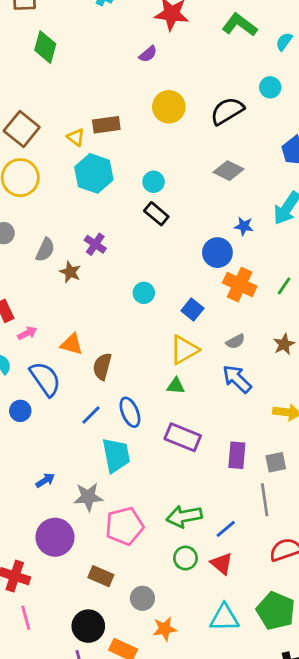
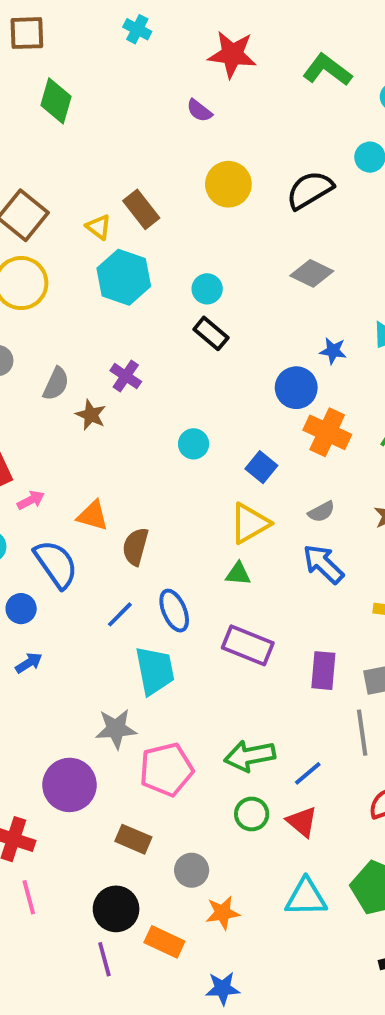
purple semicircle: (148, 54) -> (199, 111), turned 78
brown rectangle: (106, 125) -> (141, 209), turned 60
blue arrow: (45, 480) -> (29, 663), moved

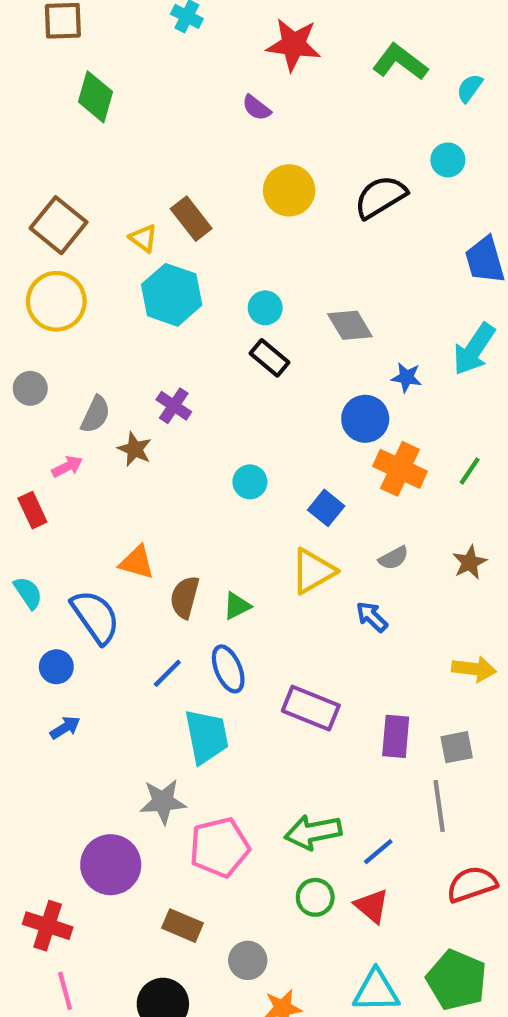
gray diamond: (312, 273) -> (350, 325), moved, turned 33
pink arrow: (31, 500) -> (67, 467), moved
blue arrow: (323, 564) -> (372, 617), moved, size x0.7
green triangle: (238, 574) -> (237, 606), moved, turned -32

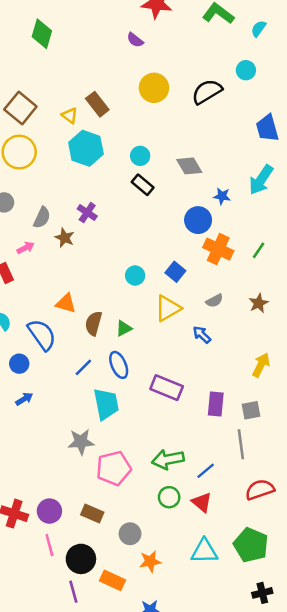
cyan circle: (250, 482) -> (135, 276), moved
yellow arrow: (474, 669) -> (261, 365), turned -70
purple circle: (111, 865) -> (49, 511), moved, size x0.7
pink line: (65, 991) -> (49, 545), moved

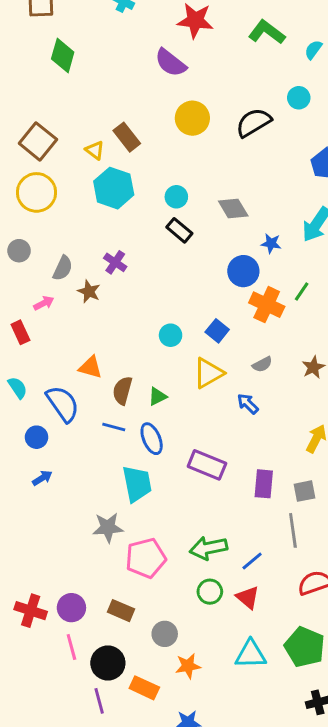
purple semicircle: (135, 40) -> (171, 63), size x1.6
green line: (259, 250) -> (302, 292), moved
blue line: (83, 367) -> (114, 427), moved, turned 60

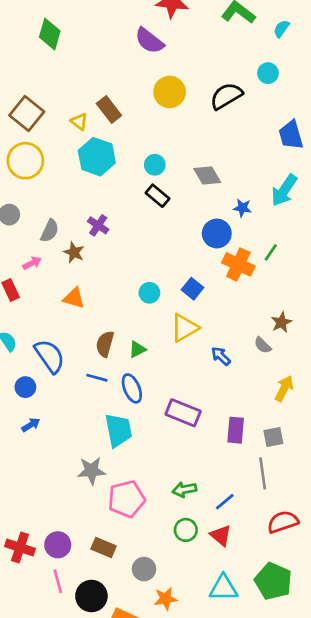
gray semicircle: (262, 364) -> (263, 345), moved, turned 72
orange triangle: (90, 367) -> (74, 298), moved
green arrow: (208, 548) -> (184, 490), size x0.7

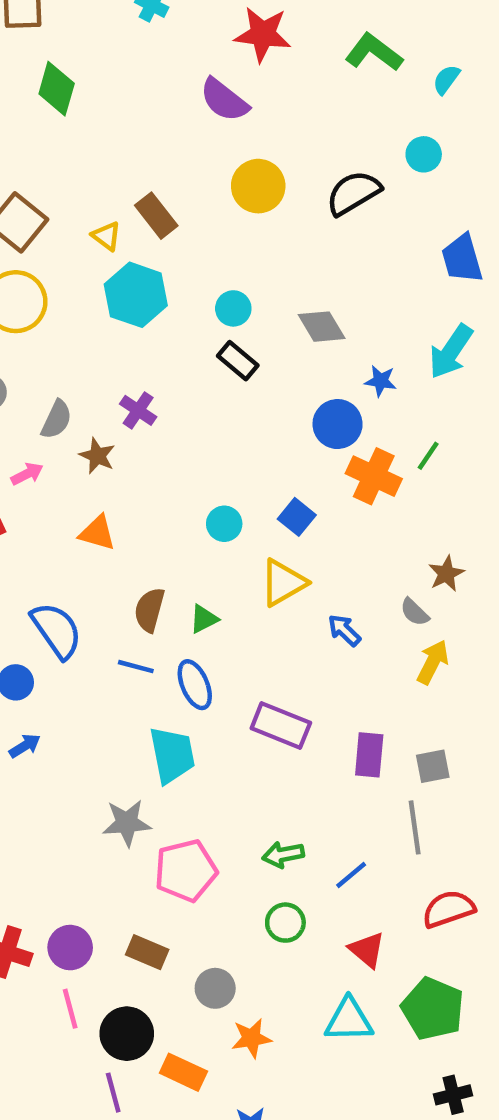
yellow arrow: (284, 388) -> (433, 662), moved
red triangle: (221, 535) -> (367, 950), moved

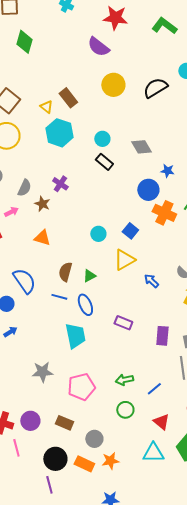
purple rectangle: (281, 725) -> (123, 323), size x0.7
gray star: (127, 823) -> (42, 372), moved
pink line: (70, 1009) -> (16, 448), moved
orange rectangle: (183, 1072) -> (84, 464), moved

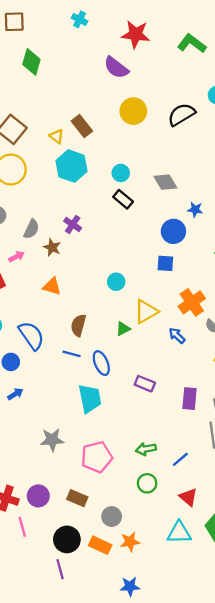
orange cross: (164, 213) -> (192, 302), moved, turned 30
blue square: (130, 231) -> (165, 263), moved, turned -35
green triangle: (89, 276) -> (123, 329), moved

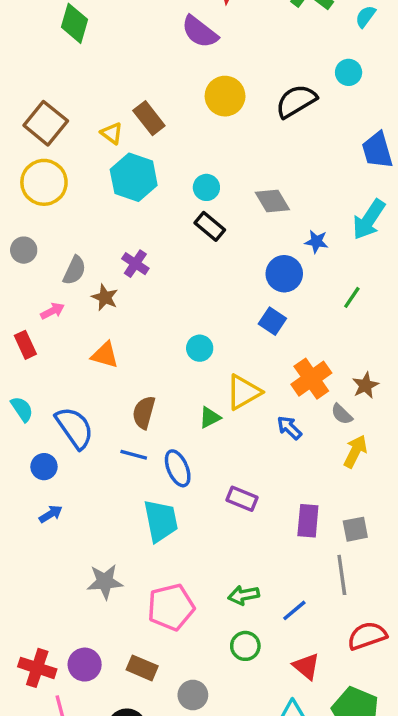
blue square: (165, 263) -> (272, 321), turned 30

